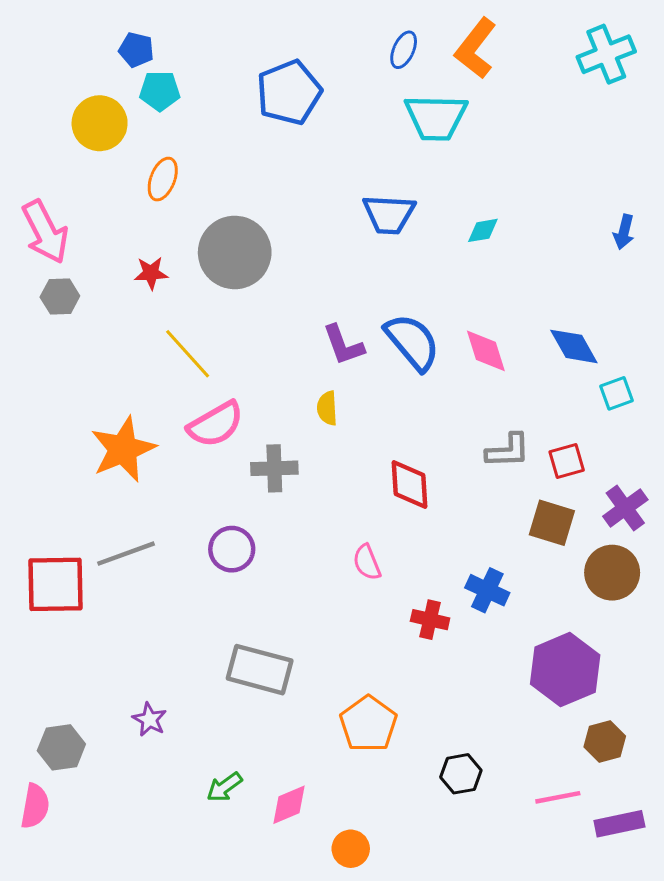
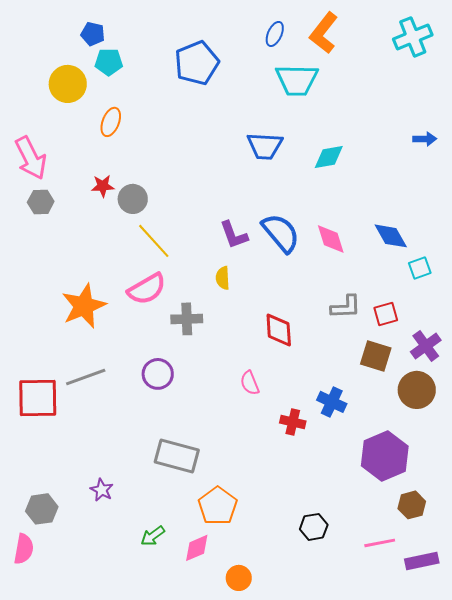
cyan diamond: (483, 230) -> (329, 157), size x1.4
blue arrow: (624, 232) -> (425, 139), moved, turned -105
gray circle: (235, 252) -> (133, 199), moved, size x0.6
yellow line: (188, 354) -> (154, 241), moved
orange pentagon: (368, 724) -> (218, 506), moved

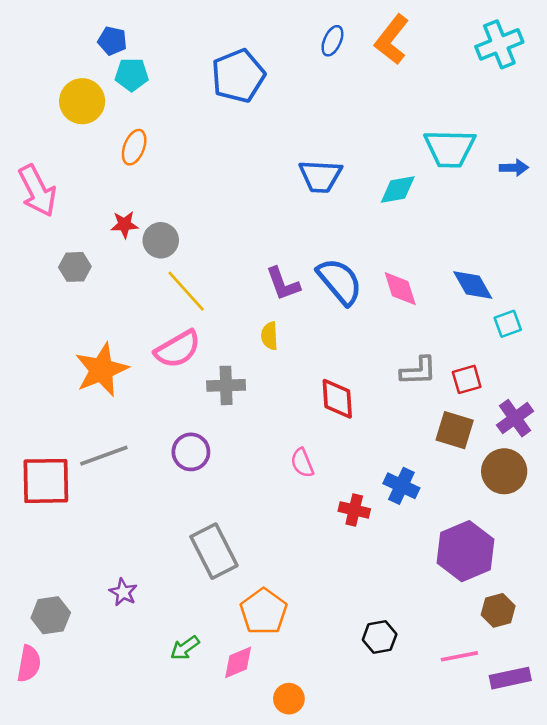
cyan trapezoid: (297, 80) -> (450, 148), moved
gray hexagon: (41, 202) -> (75, 267), moved
gray rectangle: (177, 456) -> (214, 551), turned 48

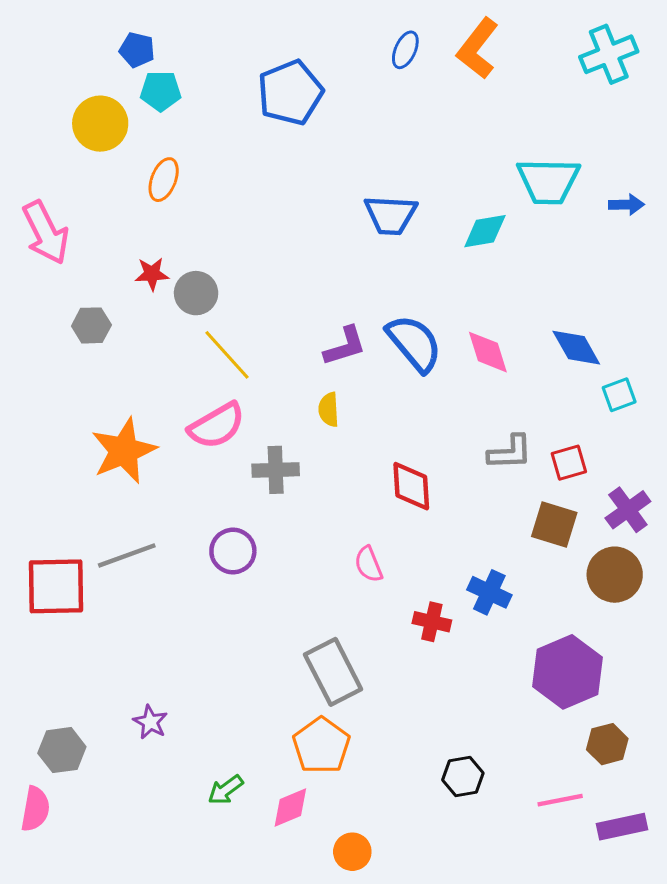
purple L-shape: (283, 284) -> (345, 346), turned -87
gray rectangle: (214, 551) -> (333, 672), moved

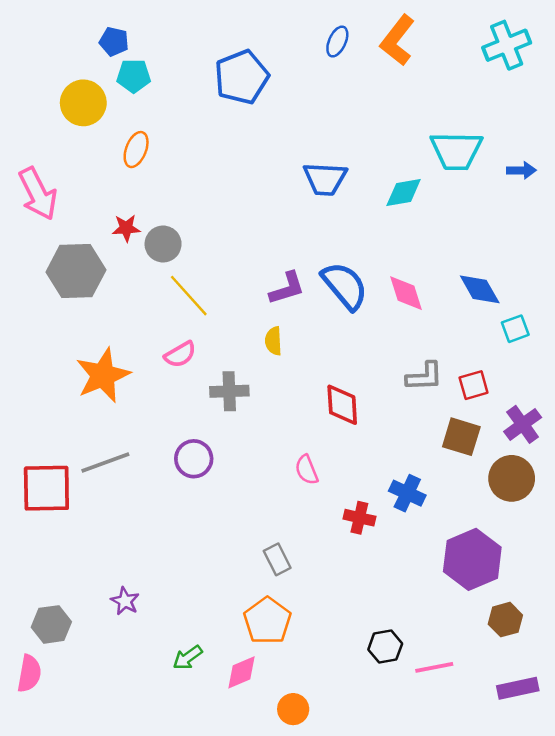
gray hexagon: (91, 325) -> (76, 271), size x1.8
pink semicircle: (217, 426) -> (180, 354), size x0.7
gray rectangle: (333, 672) -> (277, 559), size x0.6
pink line: (560, 800) -> (434, 667), moved

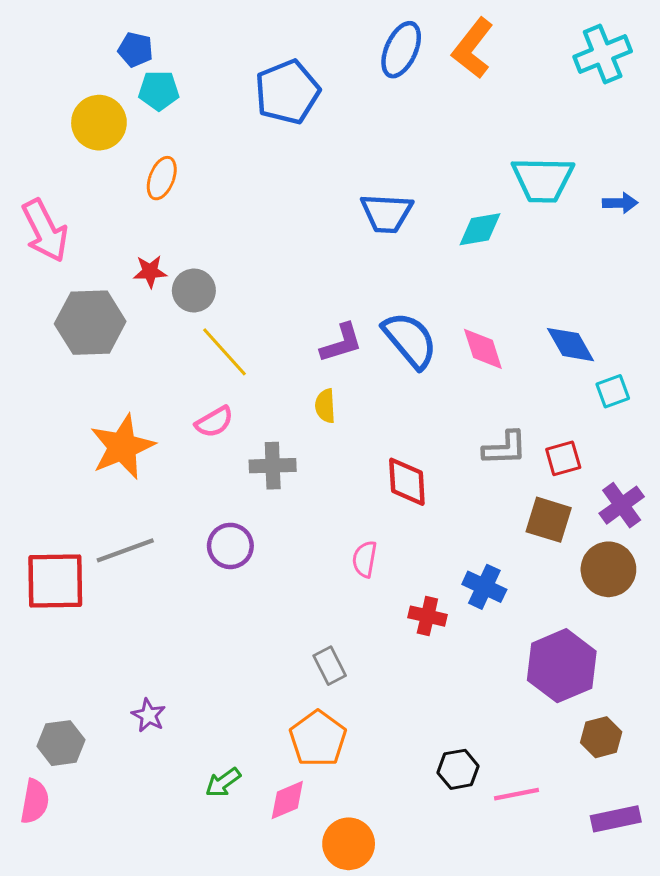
blue ellipse: (337, 42) -> (401, 50), size x1.5
pink semicircle: (307, 470) -> (365, 559), turned 32
orange circle: (293, 709) -> (349, 844), size x1.4

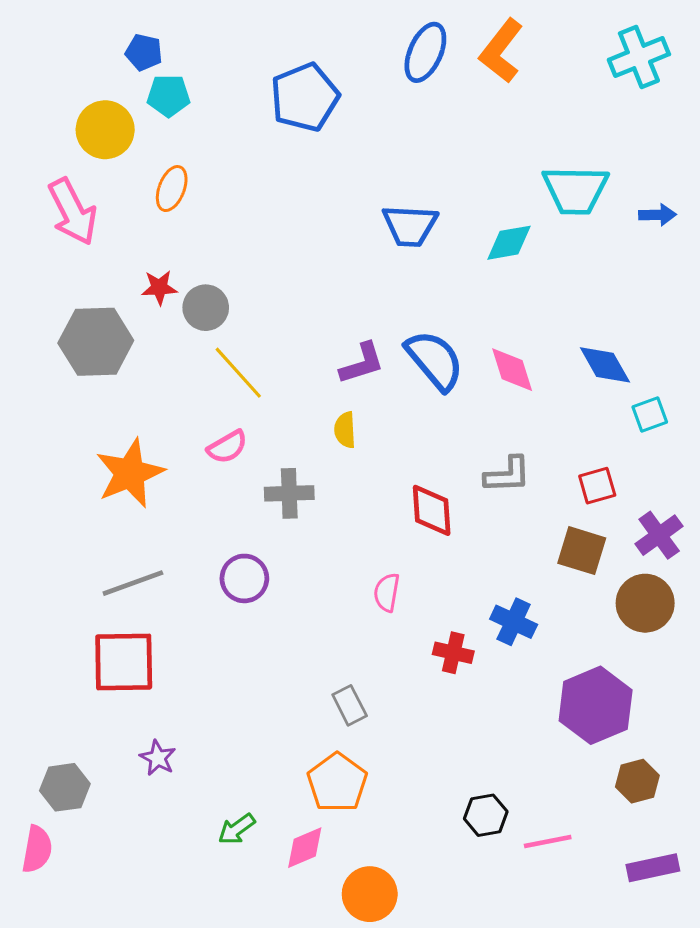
pink arrow: (45, 231) -> (73, 212), moved
gray L-shape: (505, 448) -> (507, 475), moved
red square: (55, 581) -> (124, 662), moved

